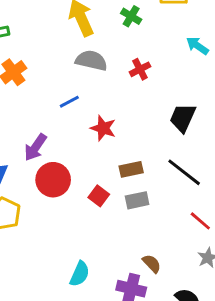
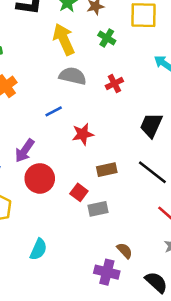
red star: (103, 128) -> (83, 134), turned -30
gray rectangle: (137, 200) -> (98, 209), moved
cyan semicircle: (80, 274) -> (38, 249), moved

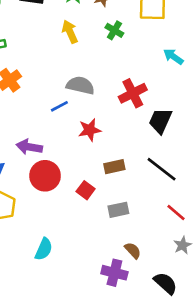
yellow arrow: (64, 39) -> (70, 32), size x0.7
gray semicircle: (73, 76) -> (80, 85), moved
red cross: (114, 84) -> (133, 93), moved, size x1.5
purple arrow: (25, 151) -> (29, 147), turned 65
gray rectangle: (98, 209) -> (118, 210), moved

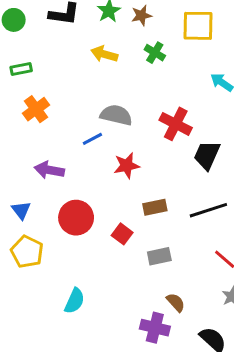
yellow arrow: (70, 32) -> (104, 54), turned -50
red cross: (133, 93) -> (176, 124), turned -36
purple arrow: (29, 147) -> (49, 170), moved
black line: (162, 169) -> (208, 210), turned -56

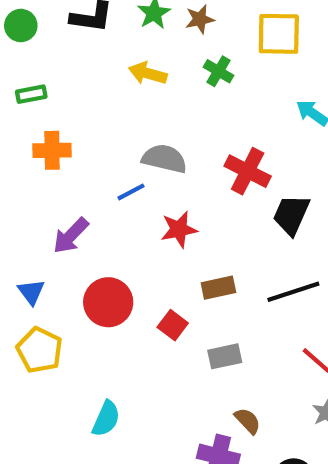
orange cross: (36, 109) -> (52, 150), turned 35
purple arrow: (49, 170) -> (71, 236), turned -56

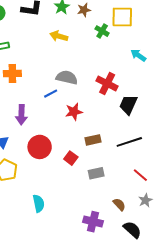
green cross: (218, 71) -> (102, 31), moved
purple arrow: (71, 236) -> (21, 115), turned -42
cyan semicircle: (106, 419) -> (39, 203), turned -36
brown semicircle: (248, 421) -> (119, 204), moved

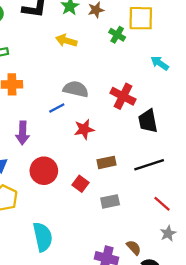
black trapezoid: (128, 105) -> (148, 121), turned -35
cyan semicircle: (39, 203) -> (43, 237), size x1.4
brown semicircle: (119, 204) -> (134, 248), moved

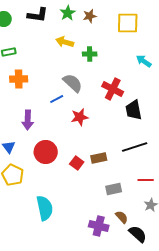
green cross: (117, 35) -> (90, 54), moved, turned -32
gray semicircle: (76, 89) -> (73, 83), turned 30
brown rectangle: (107, 162) -> (99, 158), moved
gray rectangle: (110, 201) -> (114, 189), moved
red line: (162, 204) -> (146, 180), turned -42

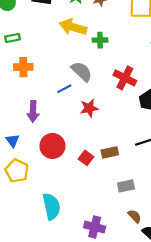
yellow arrow: (65, 42) -> (73, 27), size x1.4
purple cross: (99, 226) -> (95, 227), moved

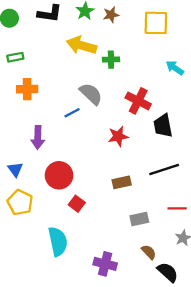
red star: (89, 108) -> (118, 136), moved
red square: (86, 158) -> (77, 204), moved

